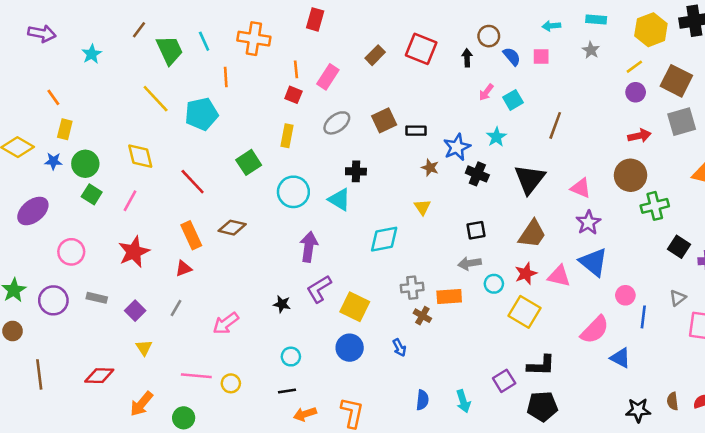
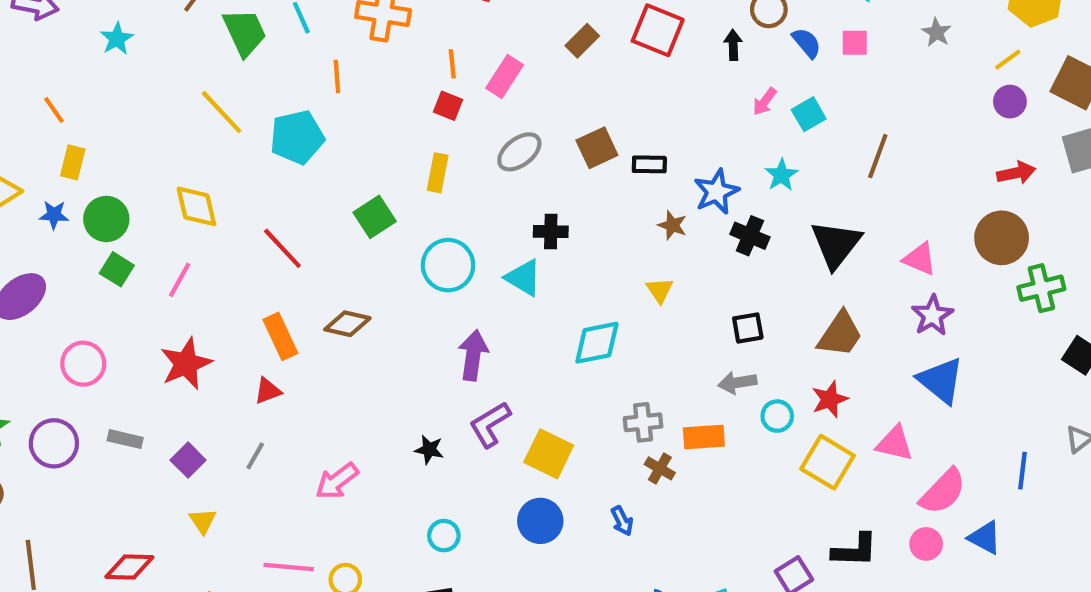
pink triangle: (559, 276) -> (895, 443), moved
pink circle: (625, 295) -> (926, 544), moved

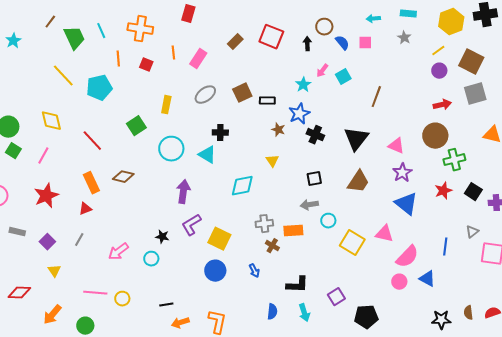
red square: (448, 106) -> (146, 65), moved
cyan star: (781, 175) -> (303, 85), moved
red star: (830, 399) -> (443, 191), moved
cyan circle: (444, 536) -> (151, 259), moved
black L-shape: (855, 550) -> (297, 285), moved

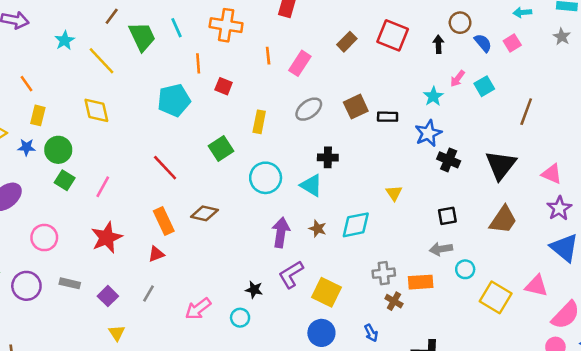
pink square: (365, 43) -> (512, 43), turned -32
red square: (146, 65) -> (224, 86), moved
yellow line: (63, 76) -> (101, 61), moved
yellow diamond: (51, 121) -> (96, 110), moved
brown star: (278, 130) -> (318, 229), moved

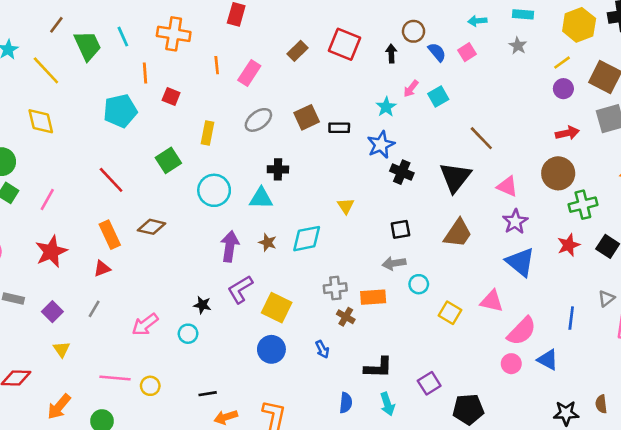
brown line: (526, 112) -> (481, 138), moved, turned -64
cyan triangle: (311, 185) -> (261, 198), turned -30
yellow square: (496, 297) -> (450, 313), size x0.7

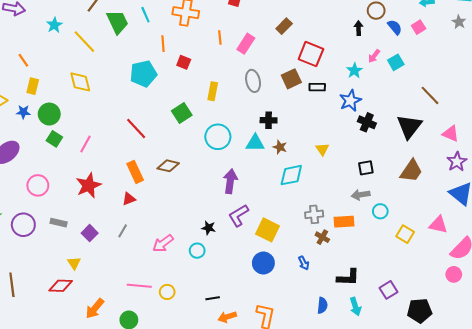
red square: (344, 44) -> (311, 54), moved
gray ellipse: (258, 120) -> (253, 81), turned -65
brown star: (268, 242) -> (280, 147), moved
yellow triangle: (62, 349) -> (74, 263), moved

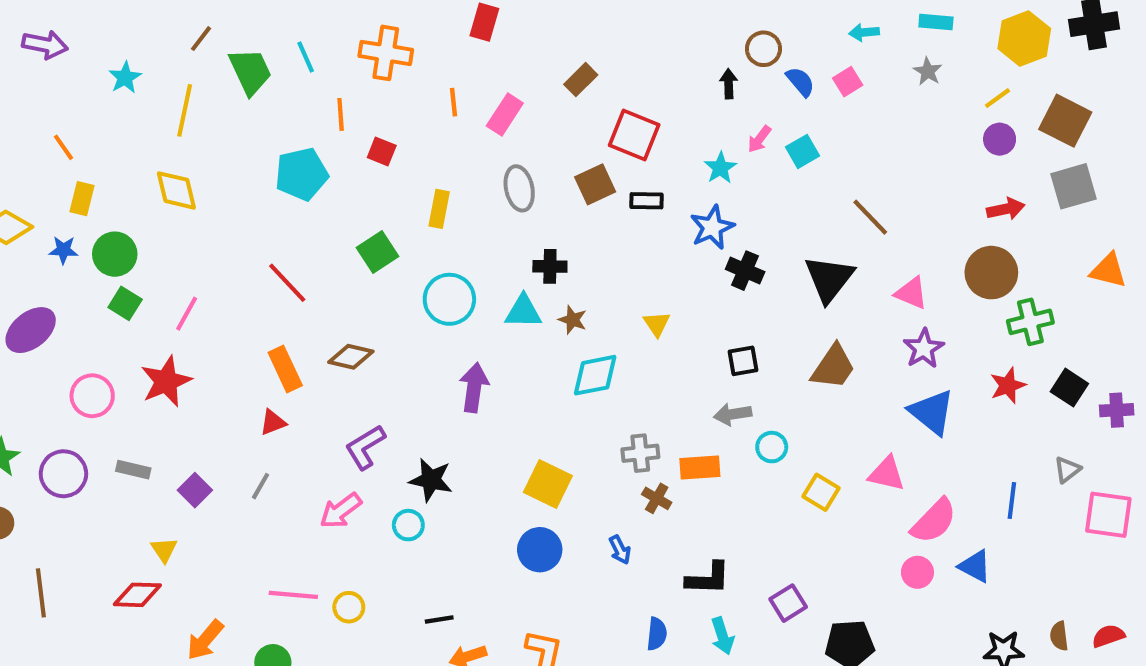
yellow line: (84, 42) -> (185, 110), turned 55
red star: (89, 185) -> (166, 381), moved
purple L-shape: (239, 215) -> (365, 447), moved
black star: (209, 228) -> (431, 480), size x1.5

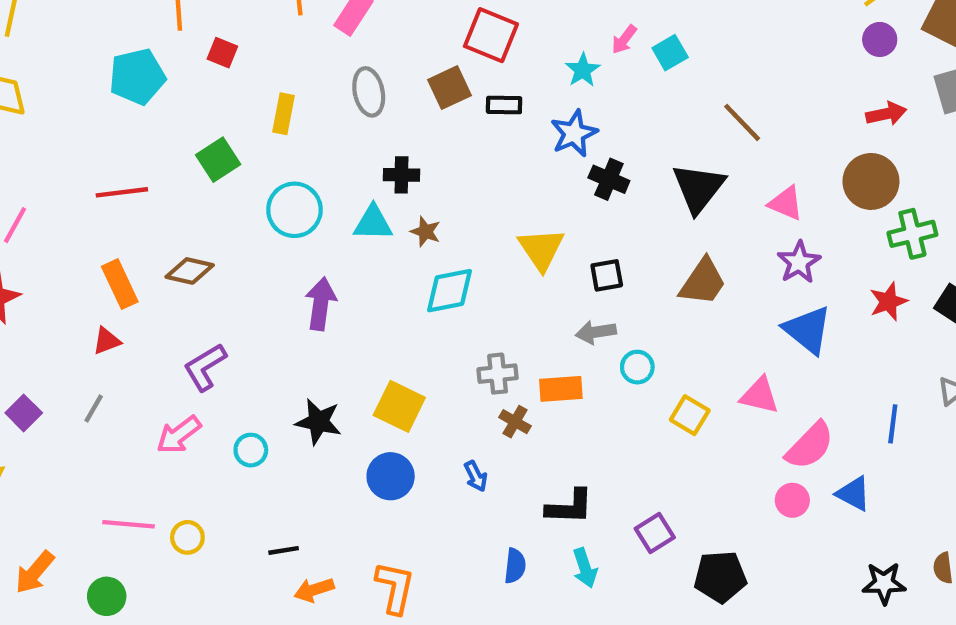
red line: (287, 283) -> (122, 192), turned -54
yellow triangle: (657, 324) -> (541, 249), moved, size x1.6
black star: (431, 480) -> (318, 422), moved

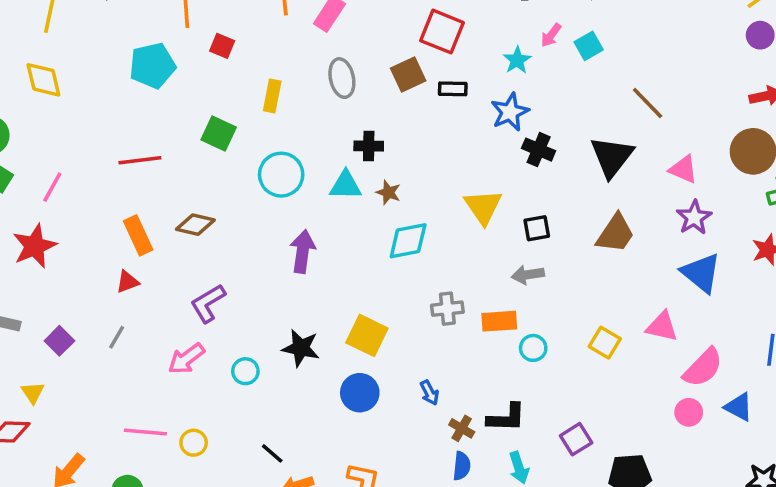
green square: (218, 160) -> (219, 133), turned -32
cyan circle: (637, 367) -> (533, 348), moved
brown cross: (515, 422) -> (462, 428), moved
black line: (284, 550) -> (272, 453), turned 50

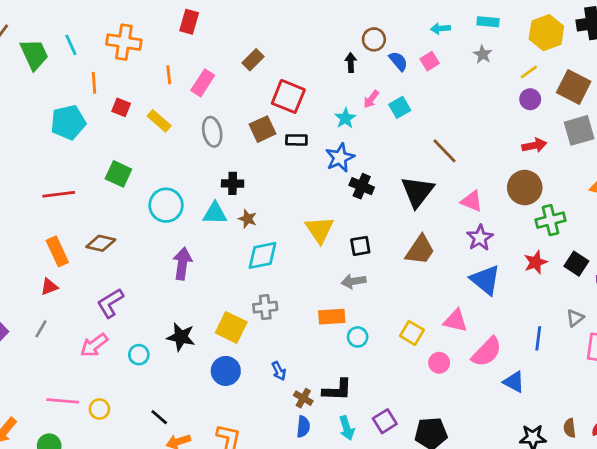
yellow rectangle: (272, 96) -> (159, 121), moved, turned -60
gray cross: (447, 309) -> (265, 307), moved
pink circle: (689, 412) -> (439, 363), moved
purple square: (576, 439) -> (385, 421), moved

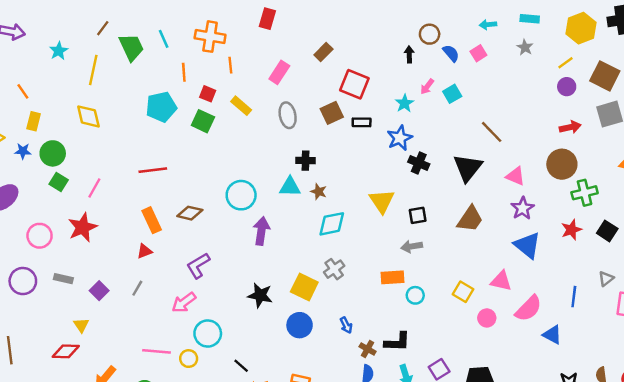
orange line: (169, 75) -> (230, 65), moved
green square: (118, 174) -> (203, 121), moved
cyan circle: (166, 205) -> (241, 195), moved
gray cross: (265, 307) -> (334, 269), turned -30
cyan circle: (139, 355) -> (208, 333), moved, size x1.5

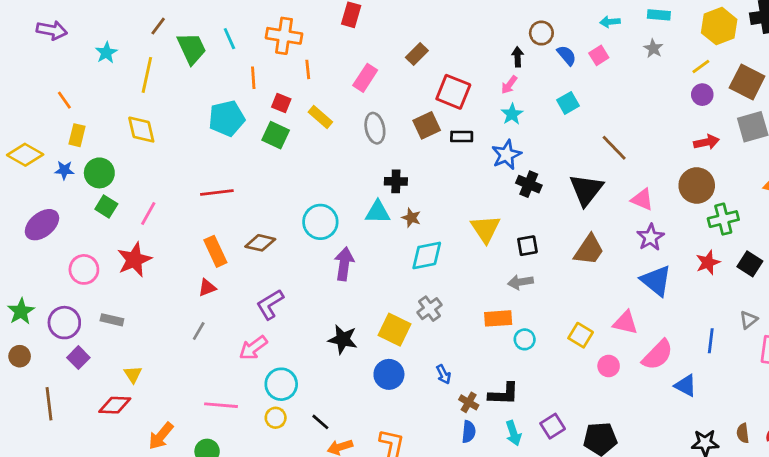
pink arrow: (427, 87) -> (509, 85), moved
purple square: (99, 291) -> (78, 358), moved
yellow circle: (189, 359) -> (276, 418), moved

